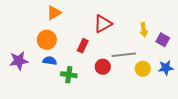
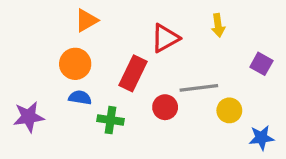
yellow arrow: (144, 30) -> (218, 25), moved
red rectangle: (83, 46) -> (133, 73), size x1.5
purple star: (19, 61) -> (29, 117), moved
blue star: (166, 68) -> (261, 138), moved

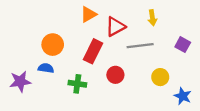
orange triangle: (86, 20) -> (89, 14), moved
gray line: (199, 88) -> (140, 46), moved
blue semicircle: (80, 98) -> (46, 68), moved
blue star: (261, 138) -> (183, 96), turned 30

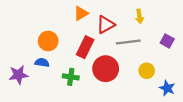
red circle: (115, 75) -> (106, 69), size x1.6

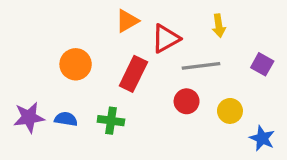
blue semicircle: (42, 63) -> (66, 119), moved
red circle: (106, 69) -> (187, 101), moved, size x0.6

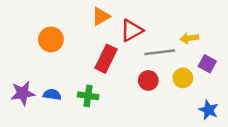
yellow arrow: (219, 26) -> (189, 38), moved, turned 90
orange circle: (76, 64) -> (51, 39), moved
purple square: (262, 64) -> (207, 64), moved
yellow circle: (230, 111) -> (183, 78), moved

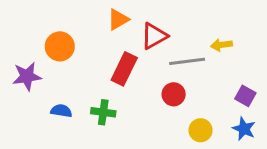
purple square: (207, 64) -> (245, 96), moved
yellow circle: (183, 78) -> (201, 130), moved
purple star: (23, 93) -> (27, 76), moved

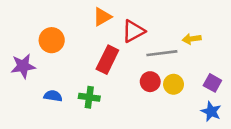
yellow circle: (201, 130) -> (174, 84), moved

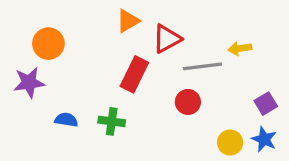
orange circle: (52, 40) -> (48, 44), moved
purple square: (212, 83) -> (266, 104), turned 30
yellow circle: (174, 84) -> (230, 143), moved

